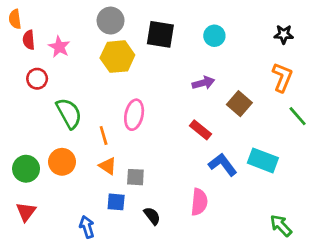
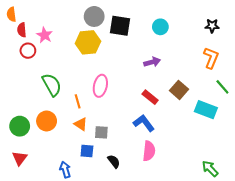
gray circle: (111, 21) -> (94, 16), moved
red circle: (37, 79) -> (28, 51), moved
brown square: (239, 104) -> (179, 90), moved
cyan rectangle: (263, 160) -> (206, 110), moved
blue L-shape: (223, 165) -> (144, 123), moved

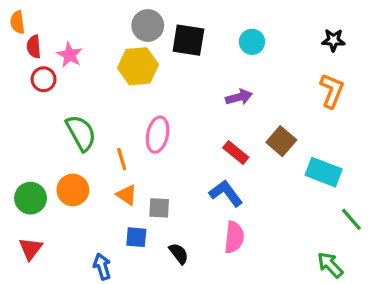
green line: (222, 87) -> (351, 219), moved

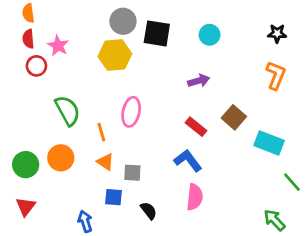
orange semicircle: (17, 22) -> (28, 13), moved

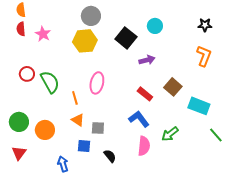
black square: (157, 33) -> (126, 38), moved, turned 30
red circle: (36, 66) -> (27, 74), moved
orange circle: (61, 158) -> (45, 130), moved
green arrow: (274, 220) -> (170, 134), moved, turned -84

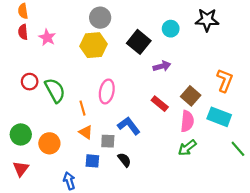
black star: (205, 25) -> (207, 20), moved, size x1.5
orange L-shape: (204, 56) -> (225, 80), moved
blue L-shape: (139, 119) -> (129, 126), moved
pink semicircle: (144, 146) -> (187, 121), moved
black semicircle: (110, 156) -> (124, 160), moved

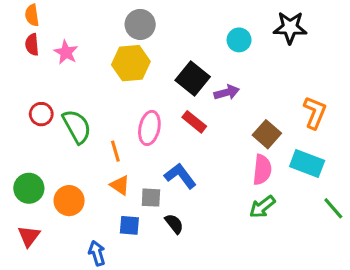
black square: (139, 42) -> (193, 79), moved
red rectangle: (160, 104) -> (194, 122), moved

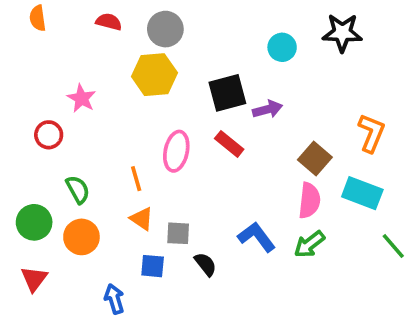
red semicircle: (32, 45) -> (109, 22), moved, turned 110
pink star: (66, 52) -> (81, 98), moved
black square: (193, 79) -> (227, 93), turned 36
green semicircle: (77, 126) -> (78, 190), moved, size x0.7
blue L-shape: (180, 176) -> (257, 237), moved

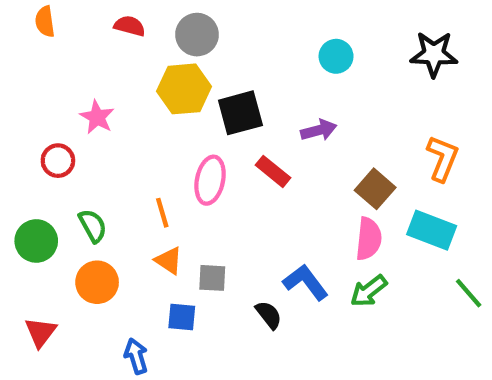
black star: (342, 33) -> (434, 54), moved
black square: (227, 93) -> (240, 113), moved
green circle: (34, 222) -> (36, 241), moved
black semicircle: (205, 264) -> (269, 315), moved

